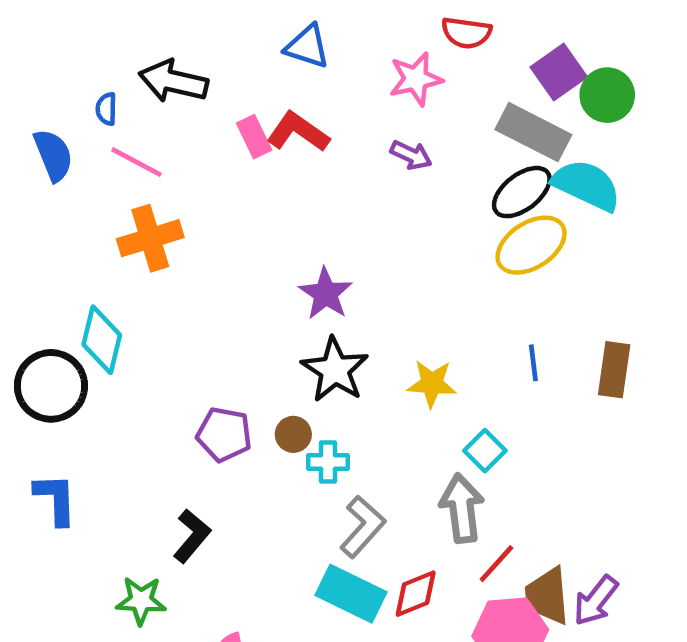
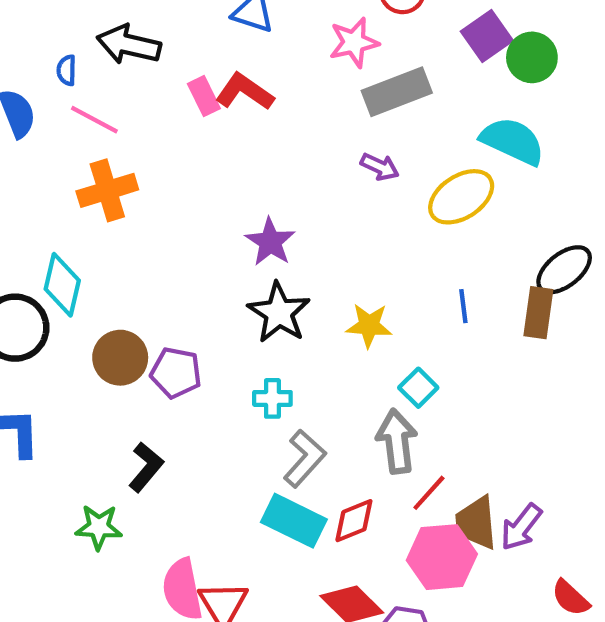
gray rectangle: (533, 132) -> (397, 92), moved, turned -48
purple arrow: (411, 155) -> (380, 167), moved
black ellipse: (522, 192) -> (564, 270), moved
brown circle: (293, 434) -> (120, 358), moved, size x1.6

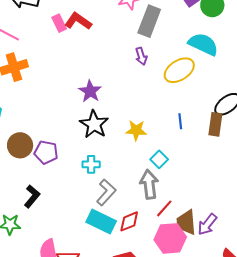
gray rectangle: (397, 92) -> (149, 21), turned -48
purple arrow: (380, 167) -> (141, 56), turned 48

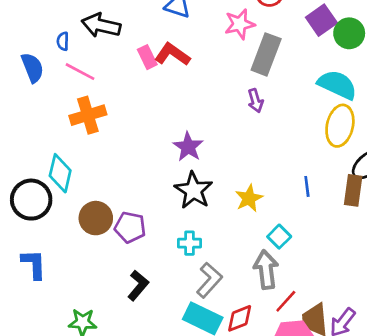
yellow ellipse: (179, 70) -> (340, 126), moved, turned -44
yellow star: (136, 130) -> (249, 198), turned -30
black L-shape: (32, 196) -> (138, 285), moved

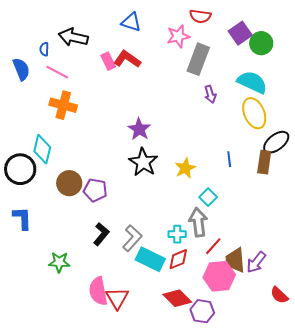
purple arrow: (255, 101) -> (210, 94), moved
orange cross: (88, 115) -> (63, 105), turned 32
yellow ellipse: (340, 126) -> (254, 113), turned -36
cyan cross: (189, 243) -> (177, 234), moved
gray L-shape: (209, 280) -> (132, 238), moved

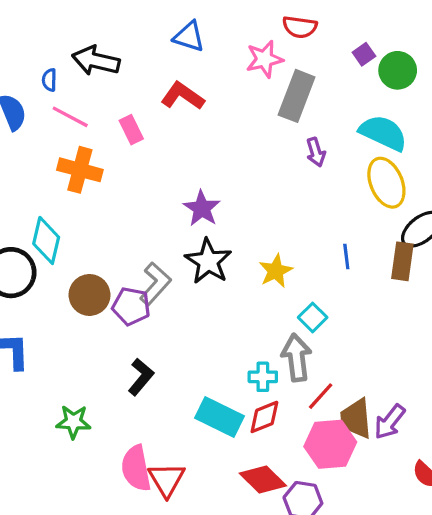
purple square: (240, 33) -> (364, 54), size x0.6
pink rectangle: (108, 61) -> (131, 130), moved
gray L-shape: (132, 238) -> (155, 284), moved

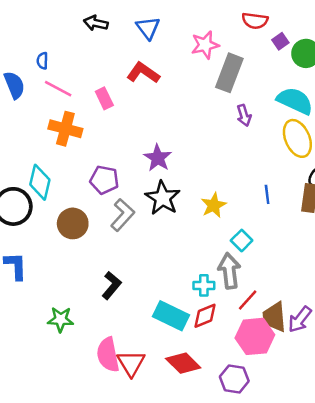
red semicircle: (300, 27) -> (255, 21), moved
blue triangle: (189, 37) -> (148, 28), turned 35
black arrow: (96, 61) -> (96, 23), moved, size x0.7
purple pentagon: (131, 306) -> (104, 180), moved
red diamond: (263, 480) -> (183, 363), moved

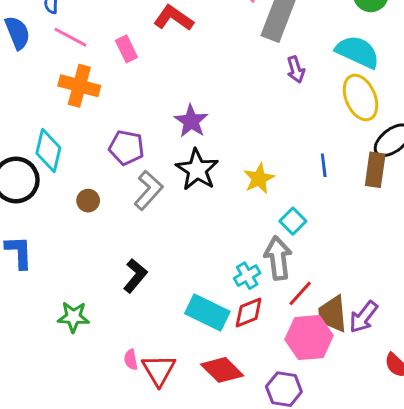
brown circle: (73, 223) -> (88, 201), size x0.6
cyan cross: (204, 285) -> (247, 276), turned -30
pink semicircle: (108, 355) -> (131, 360), size x0.5

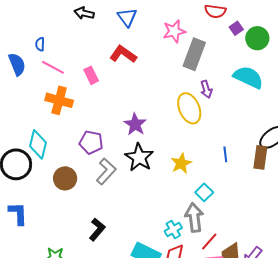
yellow ellipse: (361, 98) -> (189, 108), moved
brown circle: (88, 201) -> (65, 178), size x1.5

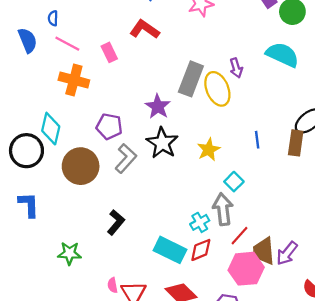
gray rectangle: (194, 54) -> (191, 79), moved
brown circle: (65, 178) -> (81, 166), size x1.4

